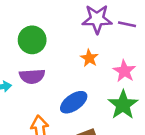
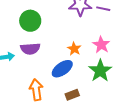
orange star: (89, 58) -> (74, 49), moved

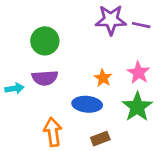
blue ellipse: (62, 69) -> (87, 104), turned 40

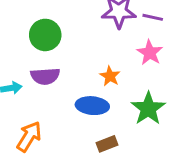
pink star: (139, 73) -> (150, 53), moved
orange arrow: (53, 132) -> (29, 137), moved, turned 40

